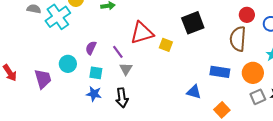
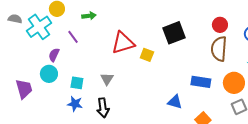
red circle: (247, 15) -> (220, 25), moved
purple semicircle: (91, 48) -> (54, 55), moved
purple line: (118, 52) -> (73, 37), moved

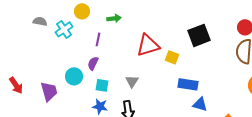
cyan cross: (39, 27) -> (64, 29), size x0.7
purple line: (73, 37) -> (98, 39), turned 48
purple semicircle: (54, 55) -> (93, 63), moved
blue rectangle: (201, 82) -> (188, 84), moved

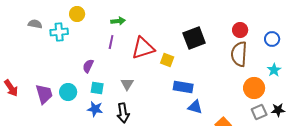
green arrow: (114, 18) -> (118, 21), moved
cyan cross: (64, 29) -> (59, 32), turned 30
purple line: (98, 39) -> (111, 42), moved
cyan circle: (74, 76) -> (68, 92), moved

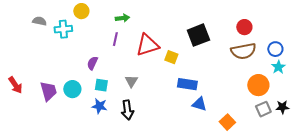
blue circle: (272, 39) -> (275, 49), moved
brown semicircle: (239, 54) -> (243, 51), turned -105

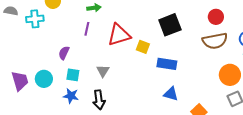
blue rectangle: (187, 84) -> (167, 64), moved

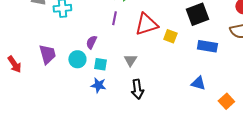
blue rectangle: (167, 64) -> (207, 46), moved
cyan circle: (44, 79) -> (77, 59), moved
purple trapezoid: (20, 81) -> (47, 54), moved
black arrow: (99, 100) -> (137, 89), moved

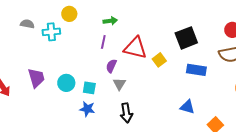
red triangle: (146, 24) -> (135, 48), turned 30
yellow square: (170, 36) -> (159, 60), turned 32
purple semicircle: (91, 42) -> (111, 66), moved

